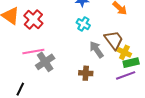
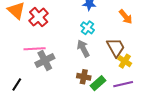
gray arrow: (96, 49) -> (83, 48), moved
green rectangle: (131, 63) -> (98, 83), moved, turned -35

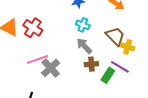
brown cross: (84, 77) -> (91, 64), moved
purple line: (123, 84) -> (120, 67), moved, turned 60

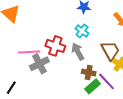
red cross: (33, 28) -> (55, 46), moved, turned -30
brown cross: (91, 64) -> (89, 73), moved

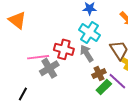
cyan cross: (82, 31) -> (90, 33), size x1.5
brown cross: (89, 73) -> (99, 74), turned -32

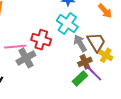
gray arrow: (87, 53) -> (80, 43), moved
brown cross: (99, 74) -> (85, 62), moved

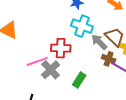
brown cross: (85, 62) -> (109, 59), turned -32
green rectangle: (80, 78) -> (79, 80), moved

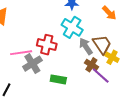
green rectangle: (79, 80) -> (58, 79), turned 56

